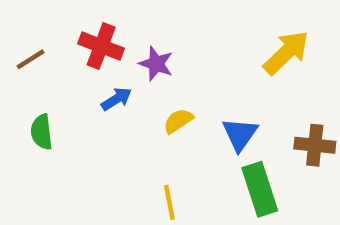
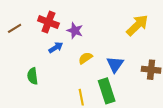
green semicircle: (42, 132) -> (33, 76), moved
green rectangle: (260, 189) -> (107, 91), moved

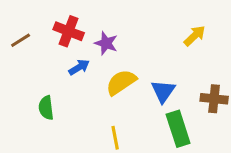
yellow arrow: (137, 25) -> (195, 36), size x0.7
yellow semicircle: (85, 58) -> (121, 82), size x1.5
green rectangle: (107, 91) -> (178, 129), moved

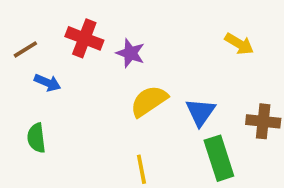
yellow arrow: (195, 36) -> (239, 44), turned 75
blue arrow: (79, 67) -> (47, 83), moved, turned 55
green semicircle: (46, 108) -> (36, 138), moved

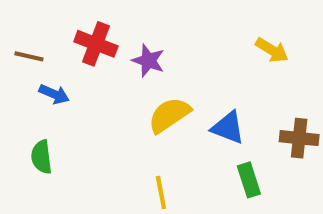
brown line: (25, 49) -> (29, 56), turned 45
blue triangle: (200, 112) -> (228, 128), turned -44
green rectangle: (219, 158) -> (249, 180), size x0.7

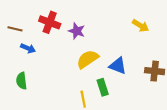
green rectangle: (249, 180) -> (103, 87), moved

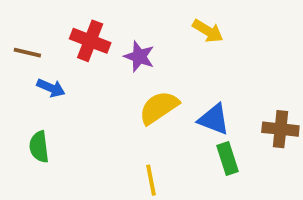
yellow arrow: (141, 26) -> (208, 31), moved
green rectangle: (103, 87) -> (227, 159), moved

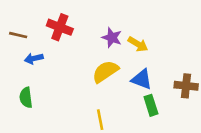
yellow arrow: (208, 31) -> (138, 44), moved
purple star: (139, 57) -> (112, 38), moved
blue arrow: (51, 88) -> (34, 58), turned 144

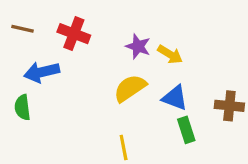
brown line: (18, 35) -> (22, 29), moved
blue arrow: (34, 58) -> (42, 72), size x1.5
green semicircle: (26, 98) -> (22, 107), moved

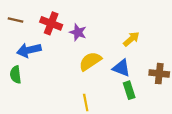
purple star: (138, 46) -> (78, 32), moved
yellow arrow: (170, 54) -> (131, 39), moved, turned -72

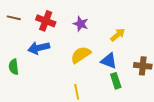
purple star: (78, 32) -> (81, 24), moved
blue arrow: (29, 50) -> (39, 48), moved

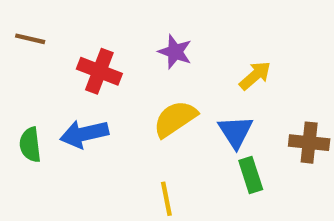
red cross: (46, 21) -> (99, 71), moved
blue arrow: (39, 48) -> (84, 134), moved
blue triangle: (109, 61) -> (236, 132), turned 36

